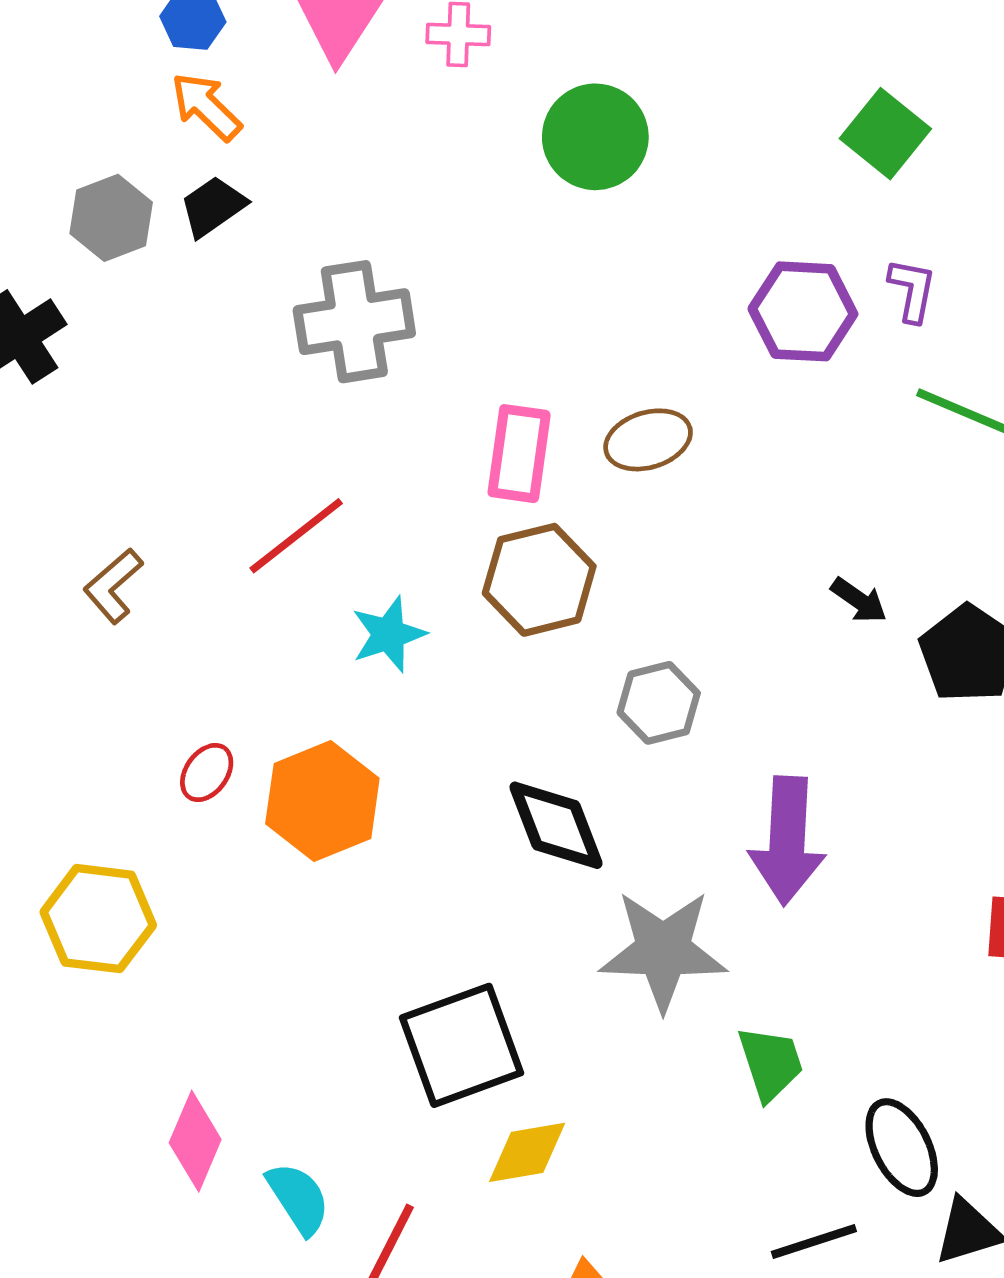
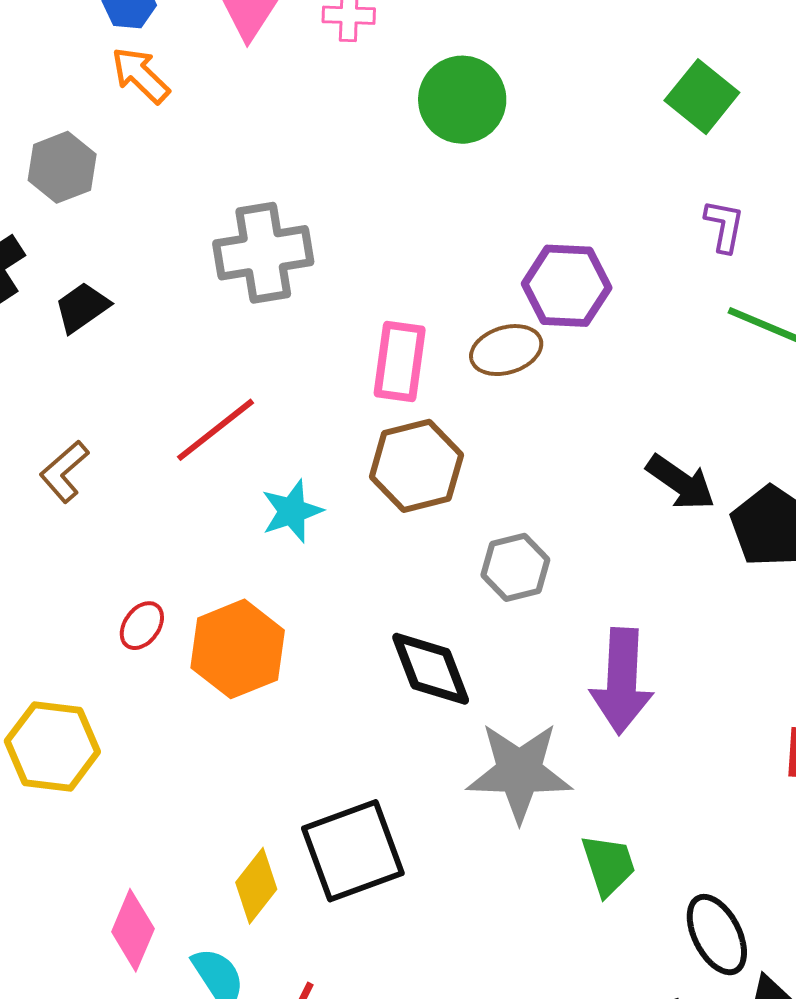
black trapezoid: (213, 206) -> (82, 307), moved
purple hexagon: (803, 311) -> (567, 286), moved
black arrow: (859, 600) -> (681, 482), size x1.5
yellow diamond: (527, 1152) -> (256, 886), moved, turned -42

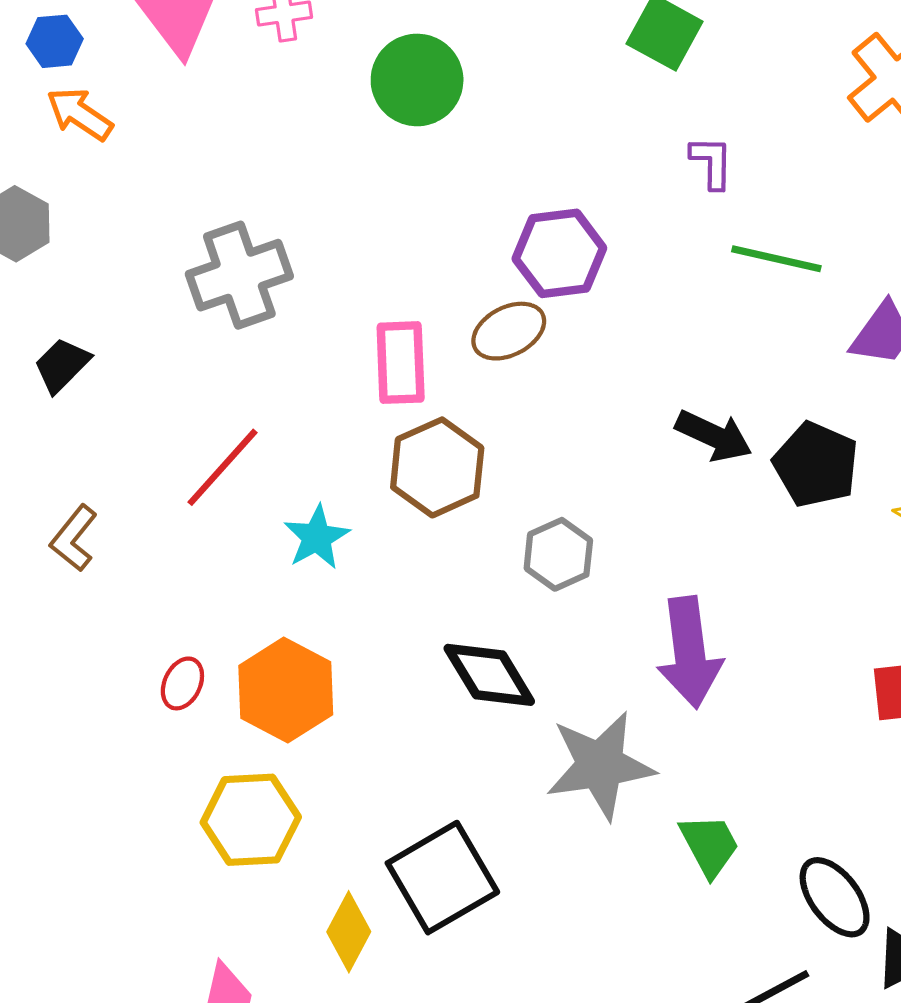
yellow hexagon: (52, 746) -> (251, 820), moved

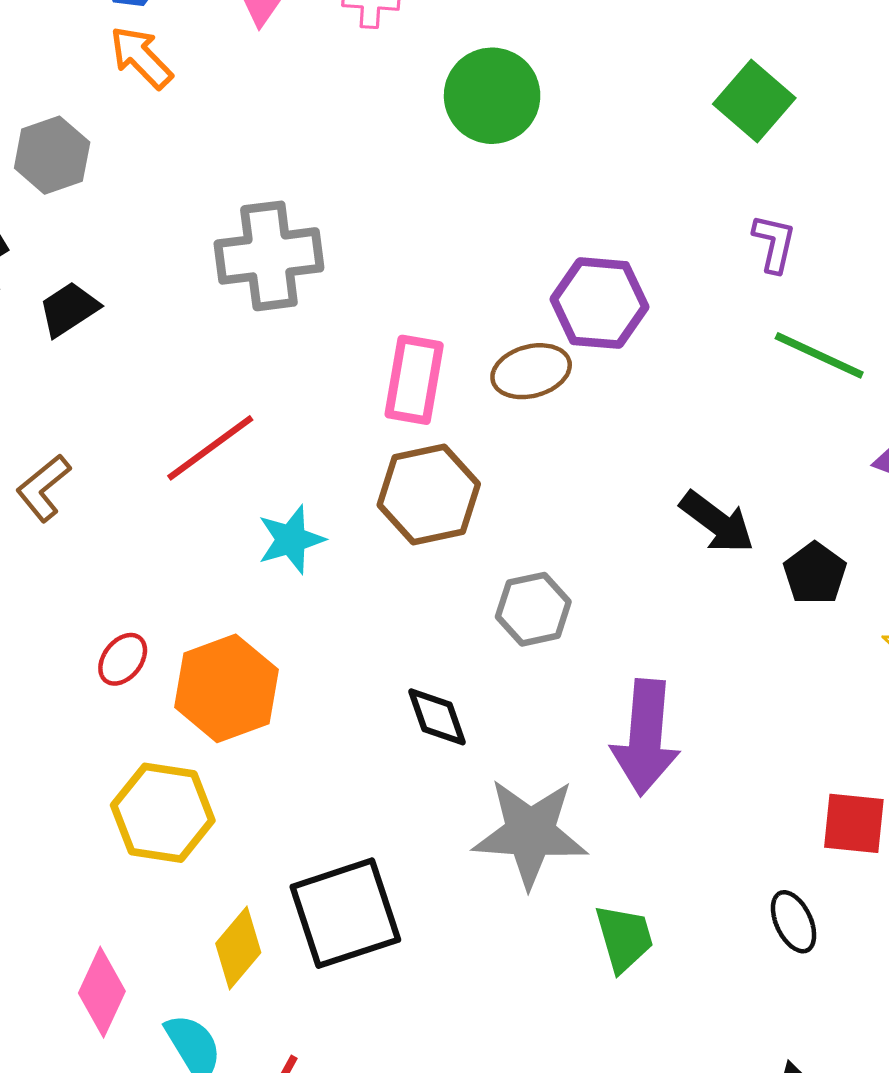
black pentagon: (816, 464) -> (815, 573), size x0.7
black diamond: (489, 675) -> (437, 717), size x0.7
black ellipse: (835, 897) -> (794, 922), moved, size x0.7

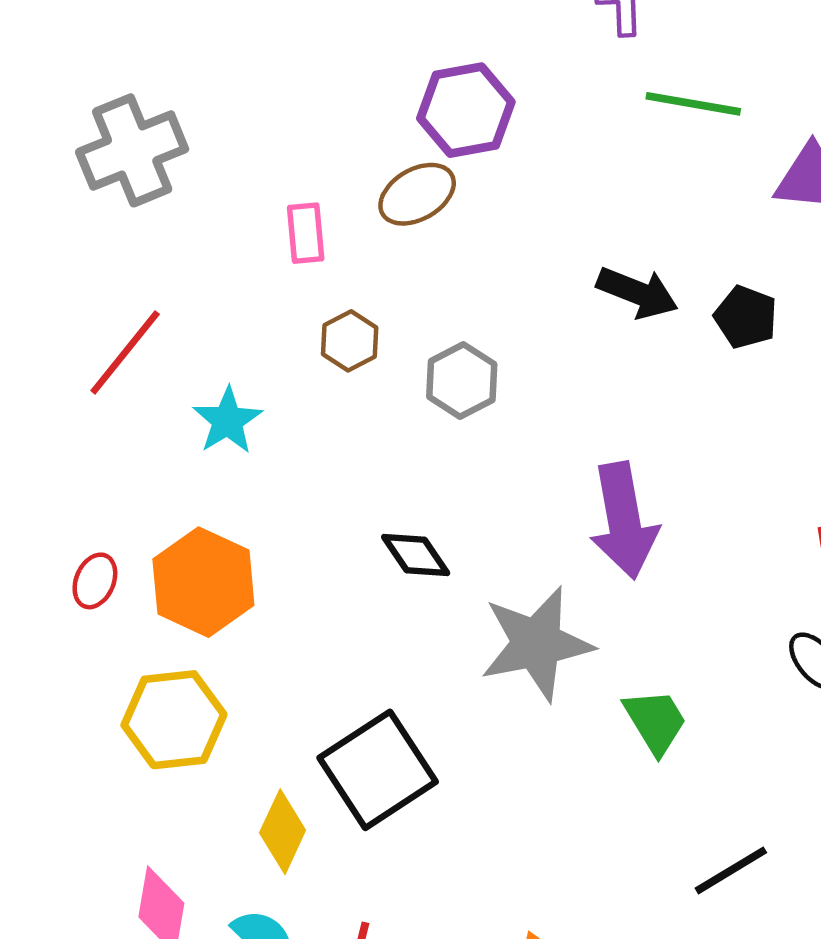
pink rectangle: (414, 380) -> (306, 233), size x0.7
brown hexagon: (429, 495) -> (350, 341), size x0.6
gray hexagon: (533, 609) -> (462, 380), moved

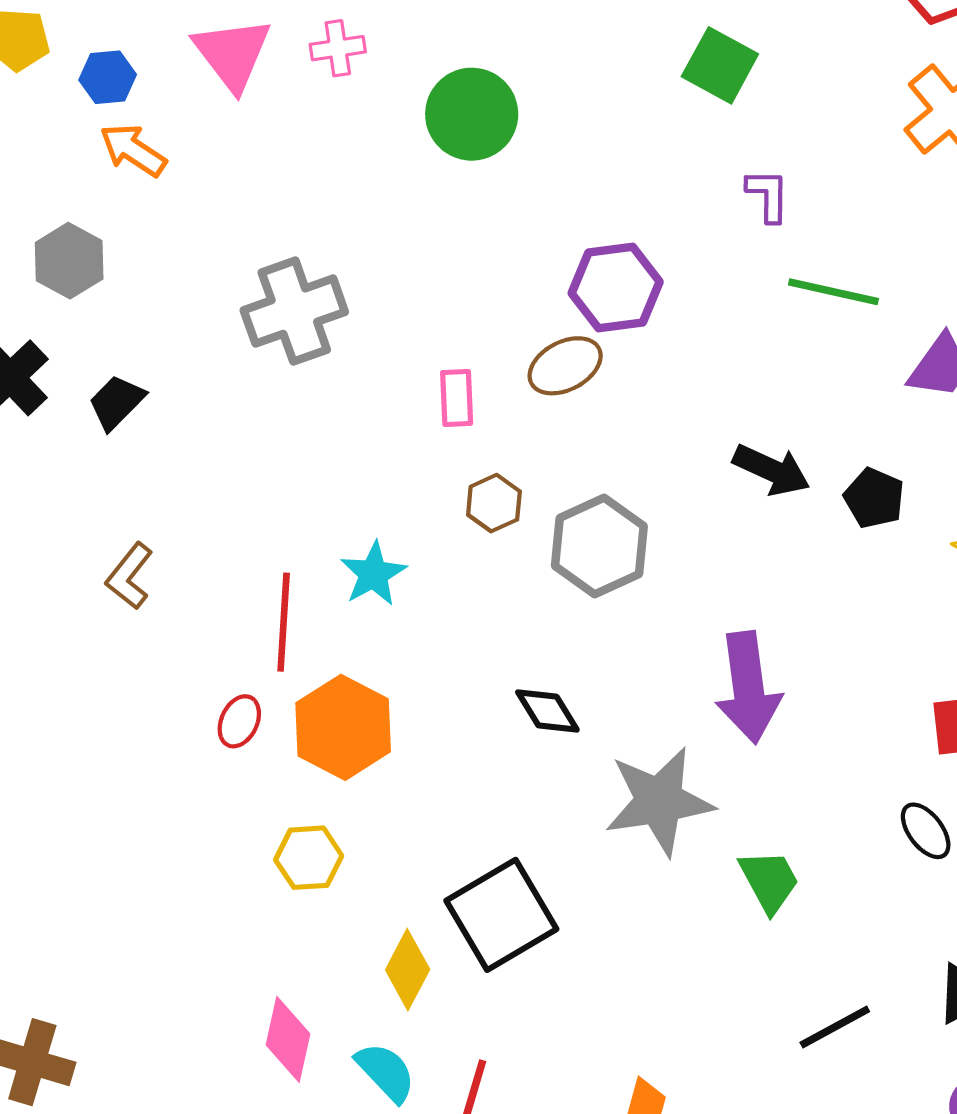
red line: (125, 352) -> (284, 622), moved, turned -38
gray hexagon: (462, 380) -> (599, 546), size x1.4
yellow hexagon: (174, 720) -> (309, 858), size x0.7

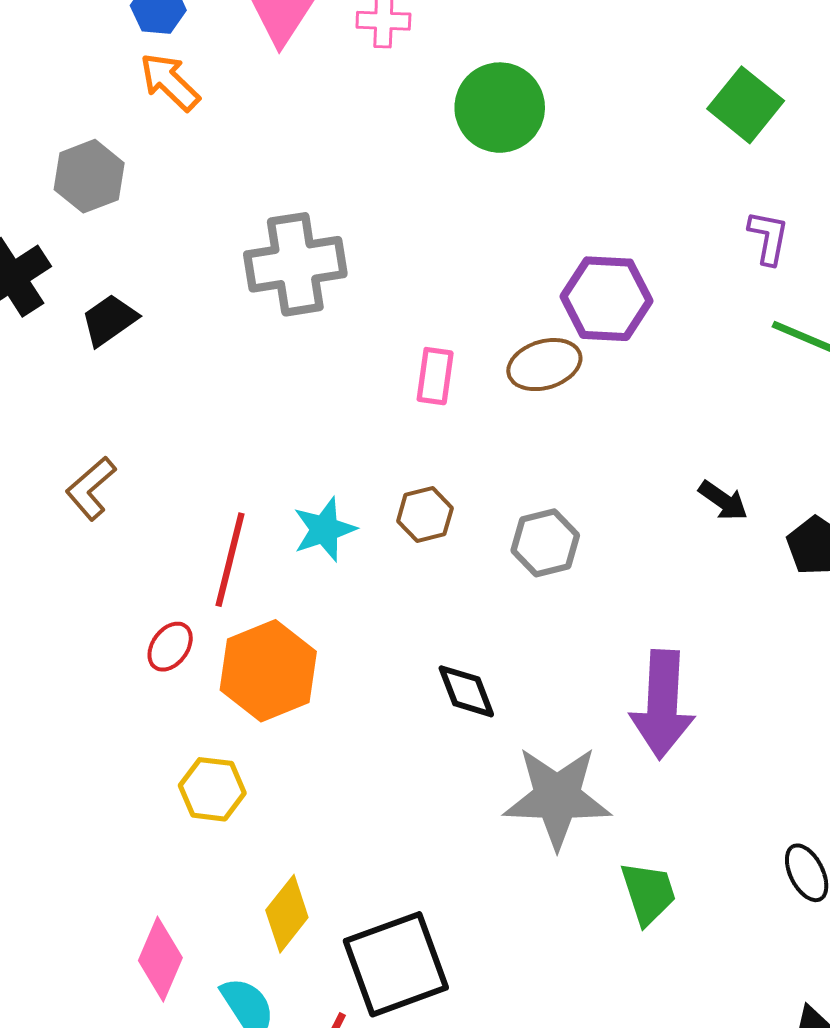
black arrow: (771, 470) -> (723, 501), size x0.7
brown hexagon: (494, 503) -> (425, 515), moved
gray hexagon: (599, 546) -> (545, 543), size x0.7
black square: (501, 915) -> (396, 964), moved

